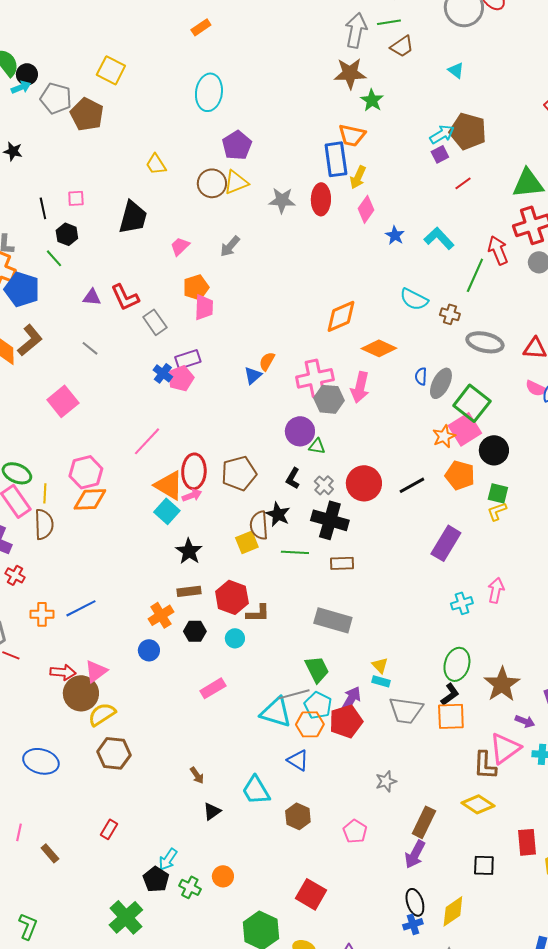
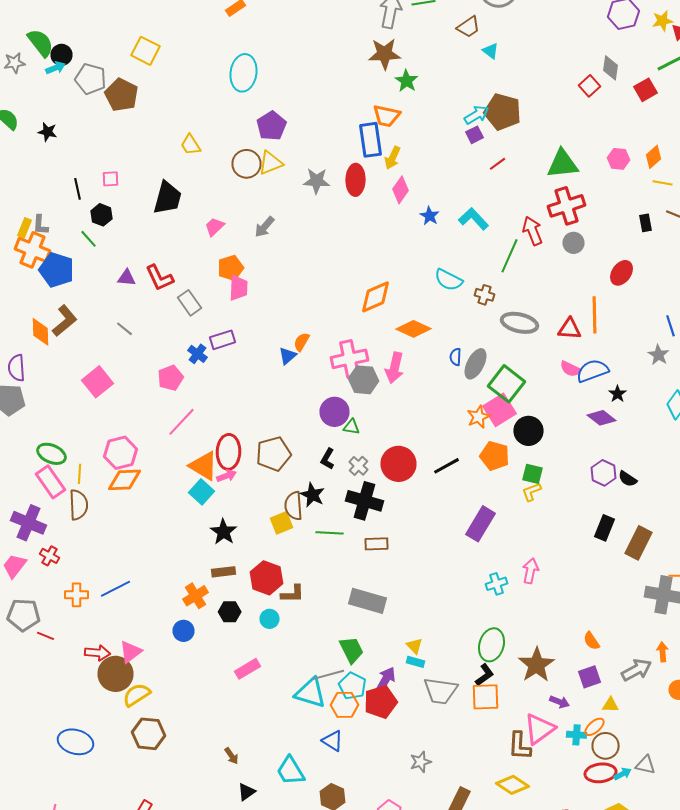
brown trapezoid: (402, 46) -> (468, 27), moved
pink pentagon: (181, 378) -> (170, 378), moved

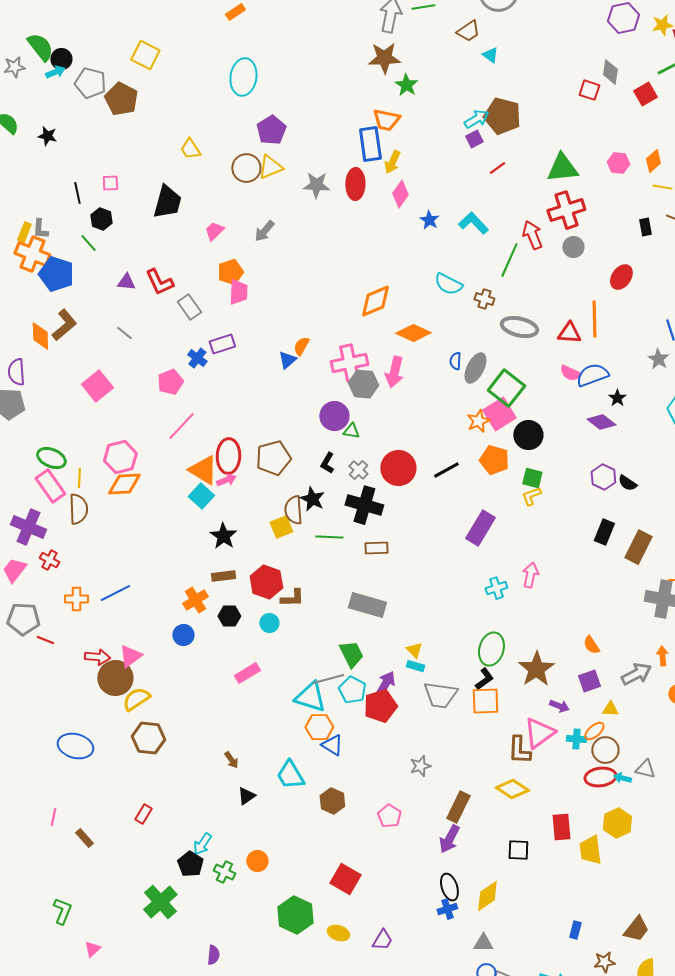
red square: (590, 86) -> (589, 90), turned -30
orange hexagon: (344, 705) -> (319, 727), moved
cyan arrow: (622, 774) -> (622, 778), turned -138

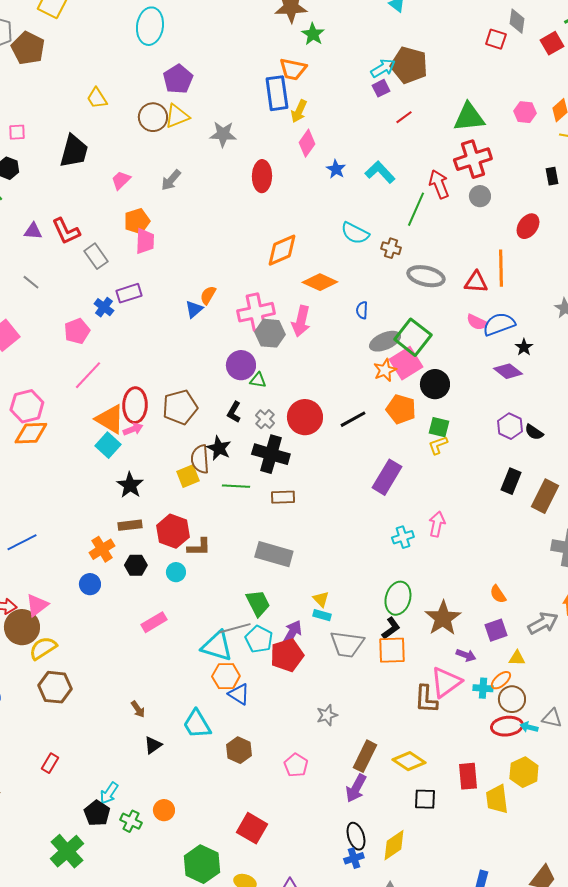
red ellipse: (355, 184) -> (262, 176), moved
gray ellipse: (475, 368) -> (385, 341), moved, turned 40
yellow diamond: (512, 789) -> (409, 761), moved

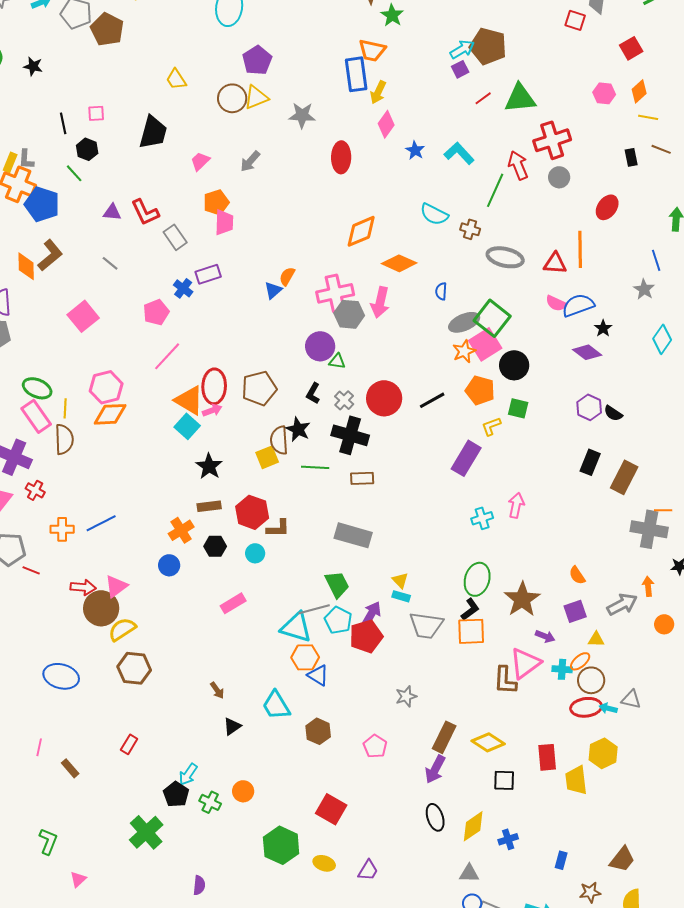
red square: (552, 43) -> (631, 48), moved
green triangle: (469, 117) -> (520, 98), moved
yellow L-shape: (438, 445) -> (491, 426), moved
blue cross: (354, 858) -> (508, 839), moved

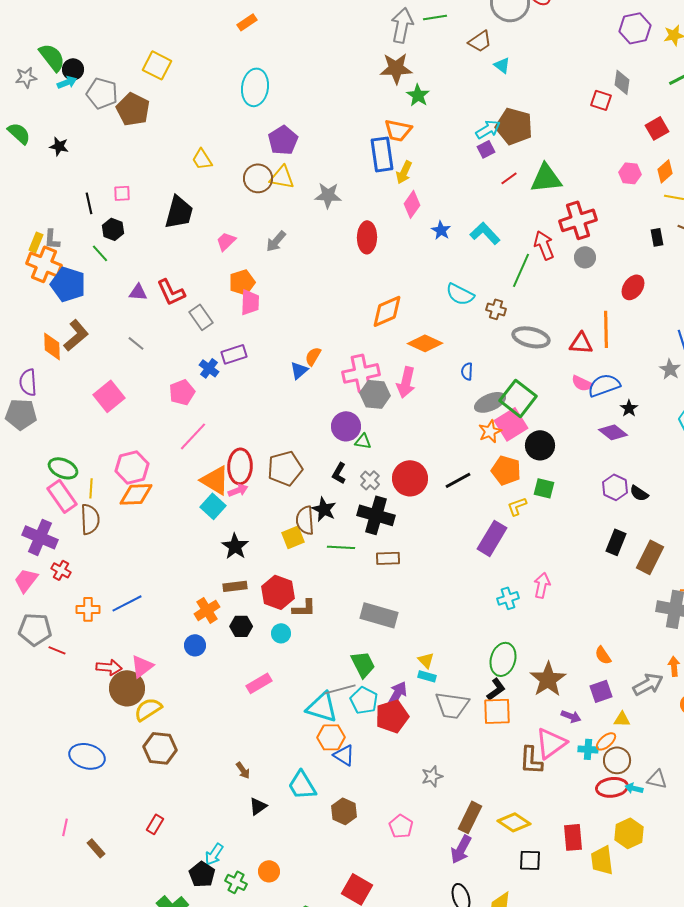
yellow triangle: (256, 97) -> (282, 177), turned 32

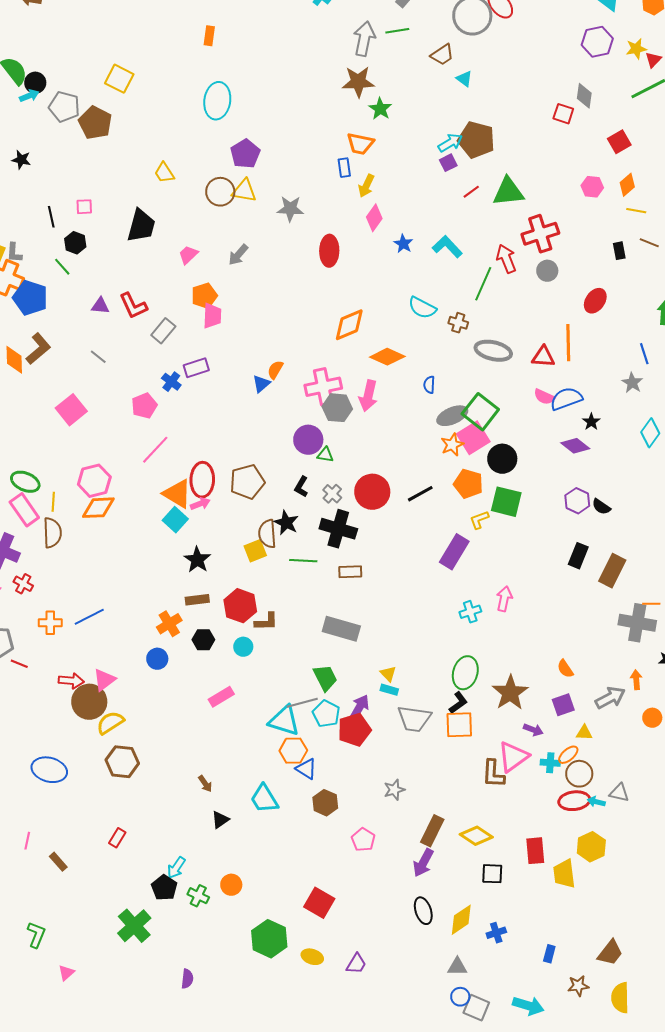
orange rectangle: (247, 22) -> (209, 36), turned -48
blue rectangle: (382, 154) -> (344, 168), size x0.6
gray rectangle: (201, 317) -> (163, 331), turned 75
green square: (544, 488) -> (506, 502), size x1.5
brown hexagon: (344, 811) -> (325, 803), moved

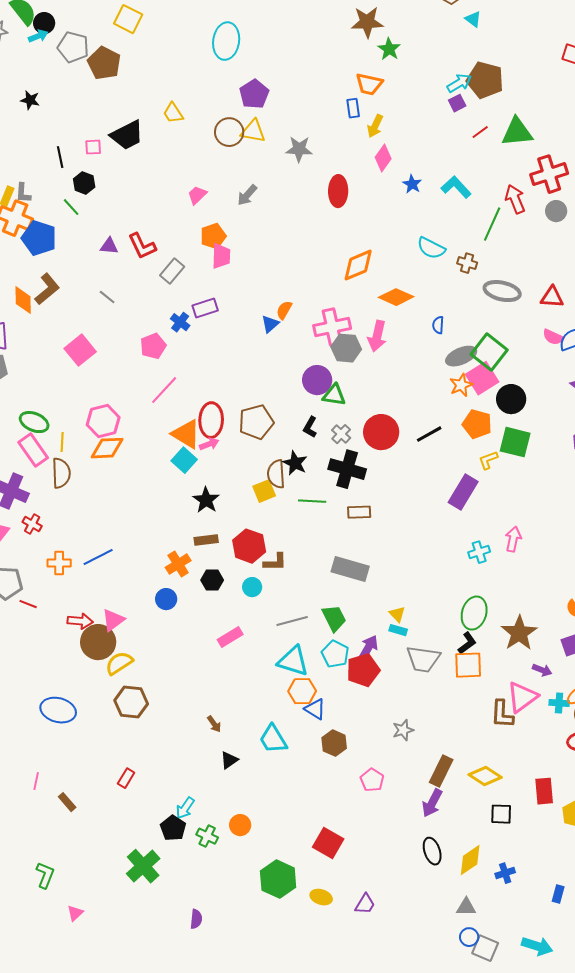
black trapezoid: (141, 226) -> (127, 135), moved, turned 48
green triangle: (325, 455) -> (334, 395), size x1.4
gray line: (302, 703) -> (292, 621), moved

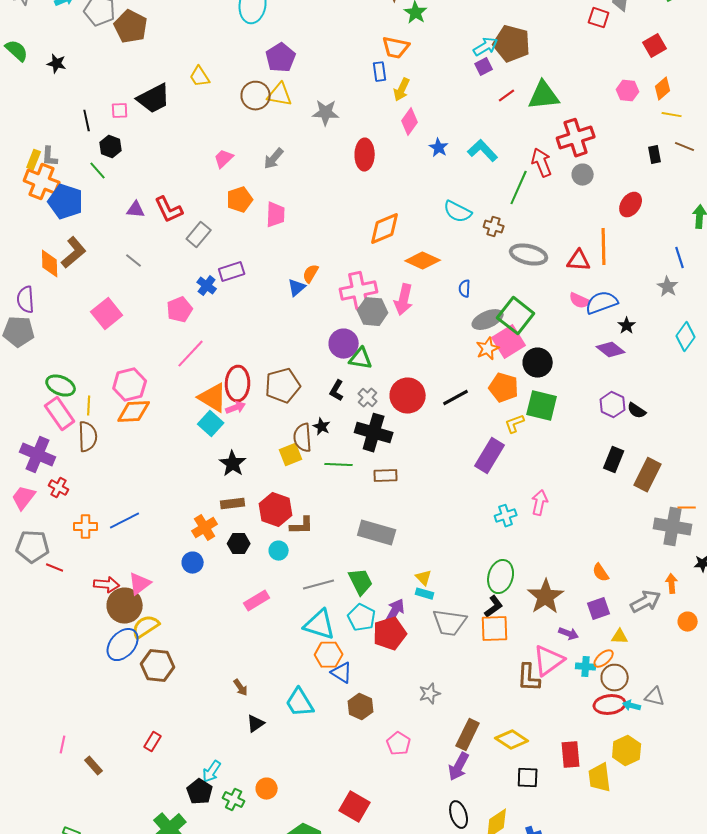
pink trapezoid: (221, 256) -> (276, 215), moved
black star: (295, 463) -> (322, 427), size x0.7
blue ellipse: (58, 710) -> (123, 645), moved, turned -64

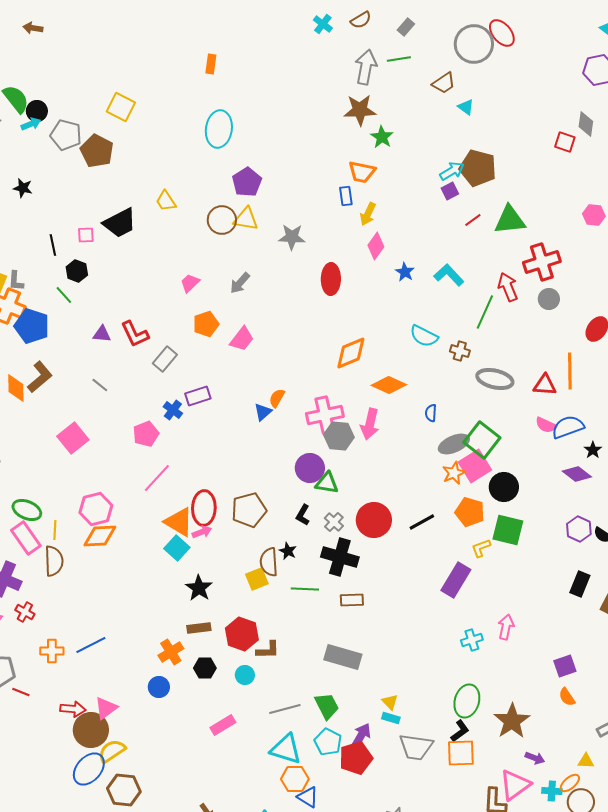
pink trapezoid: (276, 215) -> (242, 339), turned 36
purple square: (599, 609) -> (565, 666), moved

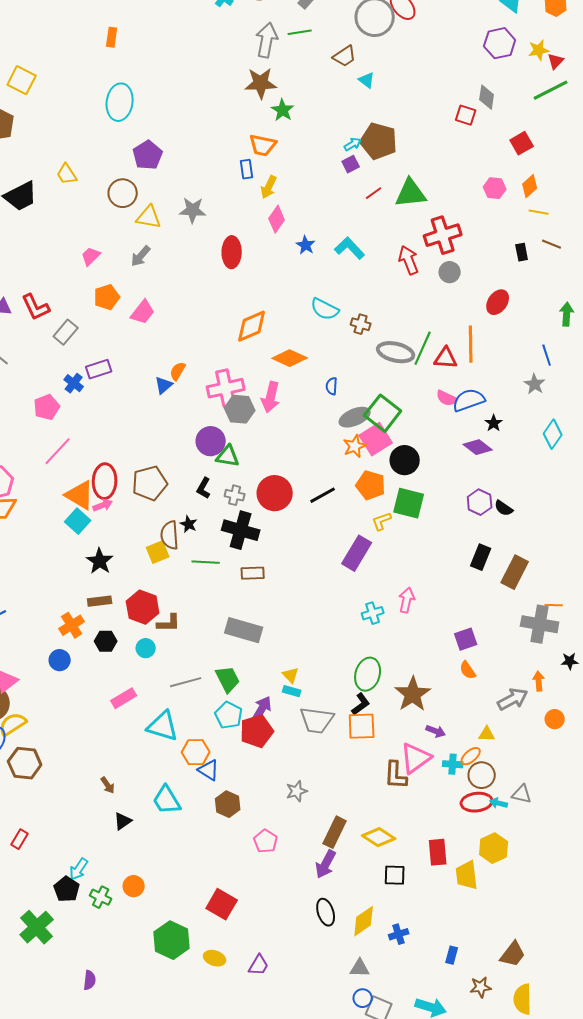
cyan arrow: (452, 171) -> (353, 144), size x0.7
yellow triangle: (246, 219) -> (149, 217), moved
green line: (485, 312) -> (423, 348), moved
gray cross: (334, 522) -> (235, 495), turned -30
cyan triangle: (286, 749) -> (163, 726), moved

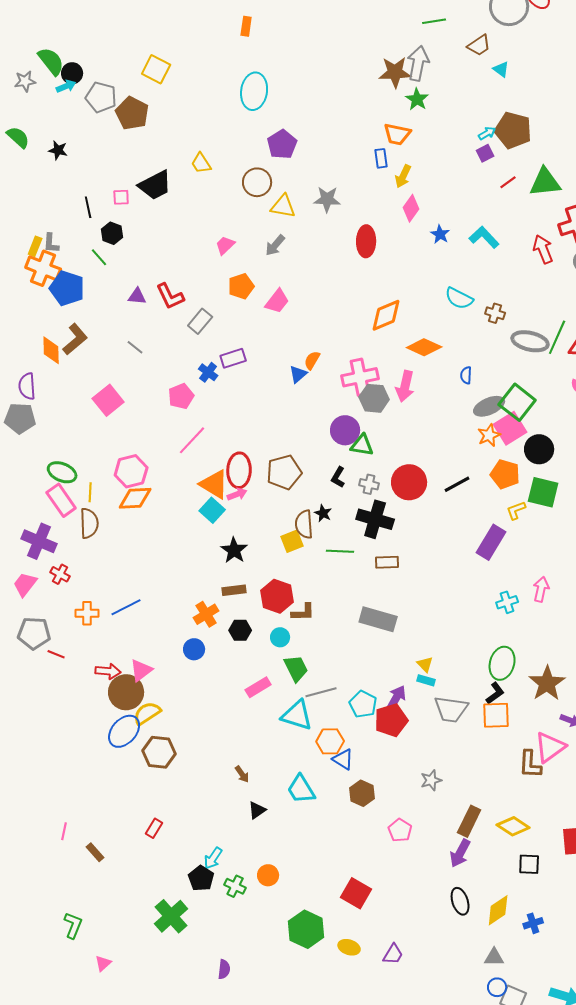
gray arrow: (267, 40) -> (418, 63), moved
green trapezoid: (228, 679) -> (296, 668), moved
gray line: (186, 682) -> (321, 692), moved

